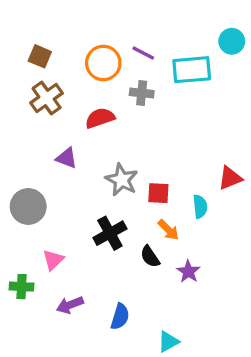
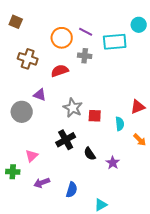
brown square: (40, 56) -> (16, 22), moved
brown cross: (47, 98) -> (28, 59), turned -36
gray circle: (28, 206) -> (22, 112), moved
orange arrow: (168, 230) -> (140, 140), moved

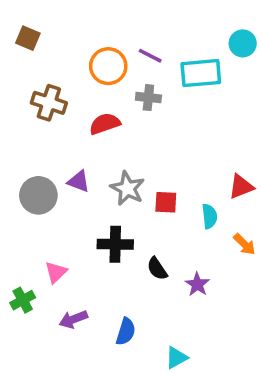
purple triangle: (40, 95) -> (79, 181), moved
black cross: (66, 140) -> (115, 244), turned 30
green cross: (13, 172) -> (23, 300), turned -32

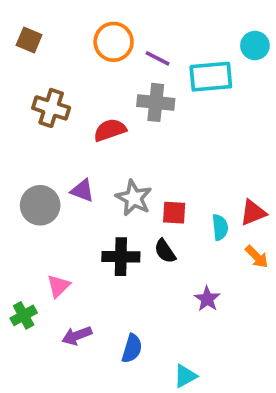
orange circle: (108, 66) -> (114, 42), moved
gray cross: (148, 98) -> (156, 102), size x1.4
red triangle: (241, 187) -> (253, 213), moved
black semicircle: (157, 269) -> (165, 251), moved

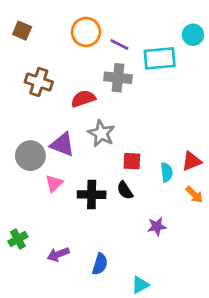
purple triangle: (82, 191) -> (62, 145), size x1.4
gray star: (134, 198) -> (101, 133), moved
pink triangle: (58, 286) -> (54, 183), moved
purple star: (207, 299) -> (157, 226), turned 30

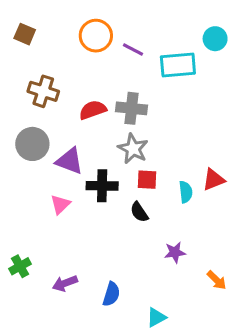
gray cross: (118, 78) -> (131, 108), moved
gray star: (101, 133) -> (133, 149), moved
gray circle: (30, 156) -> (32, 144), moved
black cross: (92, 195) -> (102, 186), moved
orange arrow: (194, 195) -> (217, 280), moved

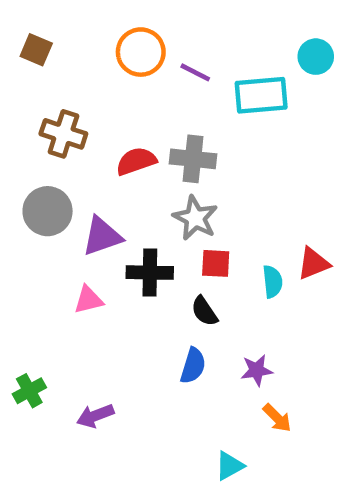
purple triangle: (70, 161) -> (102, 236), turned -40
pink triangle: (60, 204) -> (88, 300), turned 30
orange arrow: (217, 280) -> (277, 418), moved
blue semicircle: (111, 294) -> (193, 366), moved

